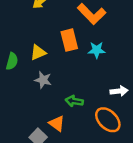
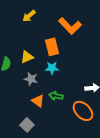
cyan star: (97, 50) -> (52, 68), moved
orange triangle: (57, 124) -> (38, 101), moved

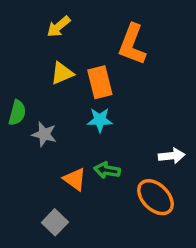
orange L-shape: (70, 26) -> (132, 45), turned 65
yellow triangle: (27, 57) -> (62, 73), moved
gray star: (31, 79) -> (44, 134), moved

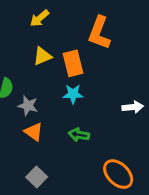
white arrow: (172, 156) -> (133, 107), moved
orange triangle: (75, 179) -> (34, 132), moved
orange ellipse: (155, 197) -> (118, 174), moved

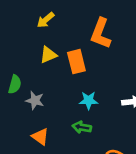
cyan star: (73, 94) -> (89, 100), moved
orange triangle: (34, 132) -> (40, 137), moved

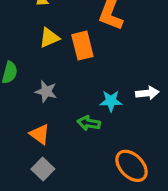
gray star: (35, 100) -> (46, 91), moved
cyan star: (89, 100) -> (111, 101), moved

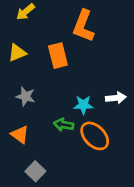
yellow triangle: (49, 38) -> (17, 53), moved
orange ellipse: (131, 166) -> (95, 136), moved
gray square: (43, 169) -> (35, 171), moved

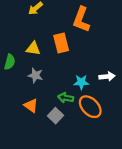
yellow triangle: (17, 53) -> (33, 49), moved, turned 32
gray square: (35, 171) -> (56, 116), moved

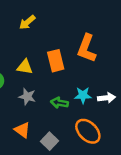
orange L-shape: (81, 19) -> (87, 48), moved
cyan star: (81, 82) -> (83, 95), moved
green arrow: (66, 98) -> (59, 103), moved

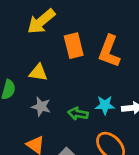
yellow arrow: (27, 22) -> (41, 21), size x1.5
orange rectangle: (56, 61) -> (74, 46), moved

